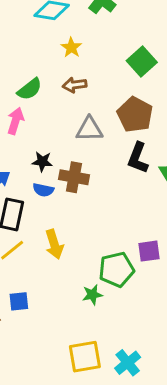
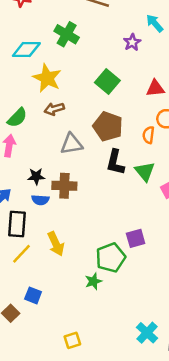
yellow star: (71, 48) -> (47, 78), size x1.6
blue square: (19, 301) -> (33, 295), turned 35
yellow square: (85, 357) -> (72, 340), moved, size x0.6
cyan cross: (128, 363) -> (147, 333), moved

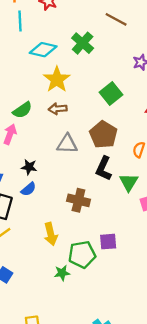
brown cross: (64, 186) -> (78, 200), moved
blue semicircle: (40, 200) -> (29, 189), turned -56
yellow arrow: (56, 244) -> (51, 234), moved

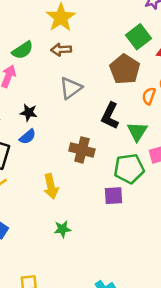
green square: (111, 93) -> (139, 37), moved
brown pentagon: (103, 135) -> (125, 69), moved
gray triangle: (67, 144) -> (71, 88), turned -40
green pentagon: (82, 254) -> (129, 169), moved

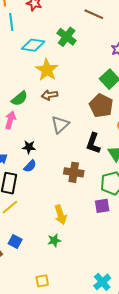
yellow arrow: (51, 186) -> (61, 215), moved
green star: (62, 229) -> (54, 240), moved

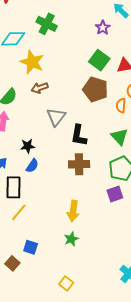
black L-shape: (93, 143) -> (79, 135), moved
yellow arrow: (61, 215) -> (73, 211), turned 36
yellow square: (42, 281) -> (66, 283), turned -32

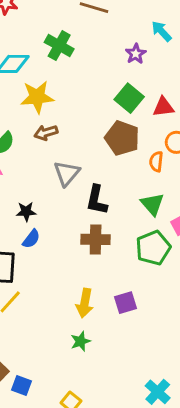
yellow star: (32, 62) -> (37, 97), turned -30
purple square: (115, 194) -> (126, 303), moved
blue square: (31, 247) -> (21, 386), moved

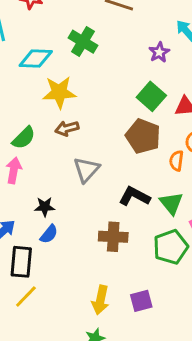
black L-shape: (97, 200) -> (134, 196), moved, turned 104

